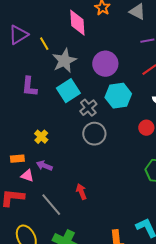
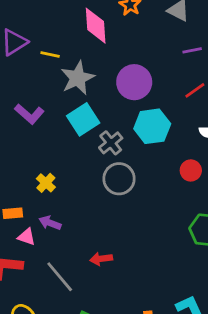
yellow line: (44, 44) -> (50, 55), turned -48
purple L-shape: (29, 87) -> (29, 114), turned -55
red arrow: (81, 192) -> (101, 259), turned -77

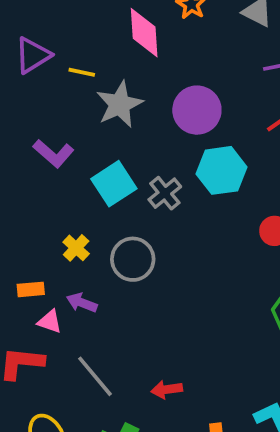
cyan square: (83, 119) -> (114, 184), moved
gray circle: (119, 179) -> (133, 259), moved
red arrow: (101, 259) -> (167, 390), moved

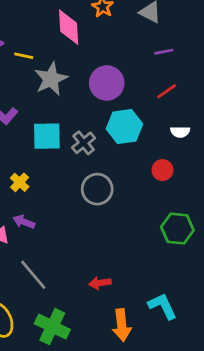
cyan square: (114, 184) -> (47, 136), turned 32
gray circle: (133, 259) -> (97, 189), moved
red arrow: (167, 390) -> (100, 283), moved

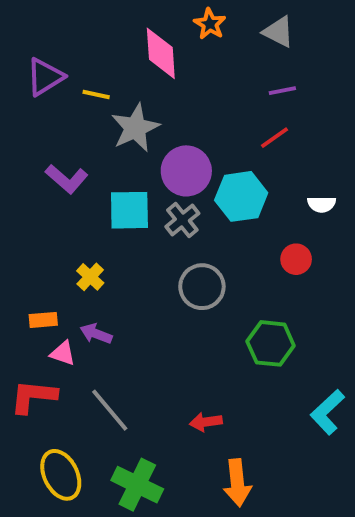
purple line: (164, 52) -> (282, 91), moved
purple circle: (107, 83) -> (186, 171), moved
red line: (167, 91) -> (275, 138), moved
green hexagon: (177, 229) -> (271, 343), moved
cyan L-shape: (162, 306) -> (327, 412), moved, turned -108

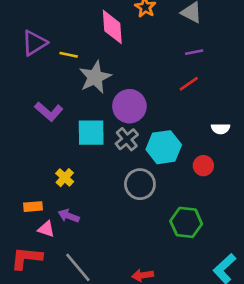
cyan hexagon: (241, 196) -> (164, 147), moved

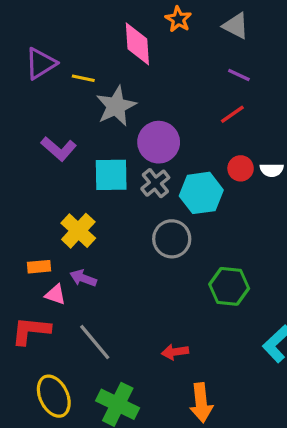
purple line: (194, 52) -> (239, 75), turned 36
red circle: (203, 166) -> (241, 168), moved
yellow cross: (65, 178) -> (78, 231), size x1.5

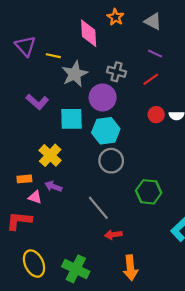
purple triangle: (41, 63) -> (25, 46), turned -40
gray cross: (155, 183) -> (117, 72), moved, turned -36
cyan hexagon: (201, 193) -> (106, 131), moved
gray line: (95, 342) -> (98, 208), moved

